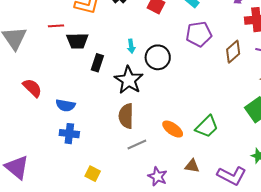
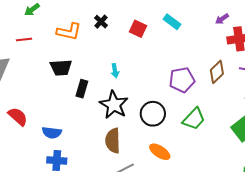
red line: (56, 26) -> (24, 40), moved
purple pentagon: (199, 34) -> (182, 80), moved
black circle: (158, 57) -> (153, 114), moved
green trapezoid: (207, 127) -> (194, 119), moved

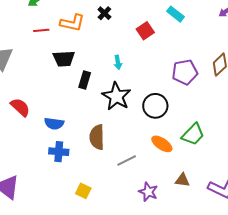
red square: (138, 29) -> (145, 31), moved, turned 30
red line: (24, 40) -> (41, 30), moved
green trapezoid: (194, 119) -> (193, 134), moved
brown semicircle: (113, 141) -> (97, 137), moved

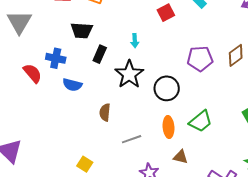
blue semicircle: (54, 124) -> (72, 85), moved
brown semicircle: (97, 137) -> (105, 112), size x0.7
orange ellipse: (162, 144) -> (169, 127), turned 45
blue cross: (59, 152) -> (56, 58), moved
brown triangle: (182, 180) -> (181, 157), moved

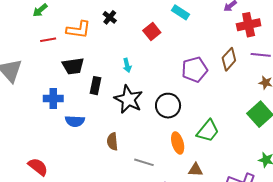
red semicircle: (32, 73) -> (38, 167), moved
gray line: (132, 139) -> (144, 162), turned 48

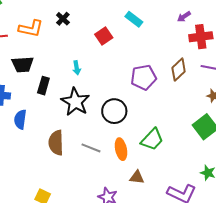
blue semicircle: (75, 121) -> (20, 119), turned 90
brown semicircle: (112, 142) -> (56, 143), size x1.4
gray line: (144, 162) -> (91, 148), moved

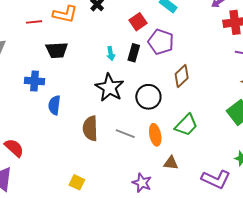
brown diamond: (179, 70) -> (182, 76), moved
purple pentagon: (143, 77) -> (161, 42), moved, turned 30
black rectangle: (43, 86) -> (134, 53), moved

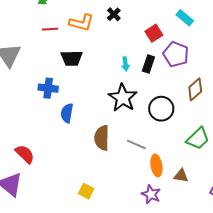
orange ellipse: (155, 135) -> (156, 166), moved

